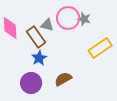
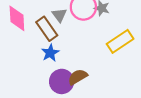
gray triangle: (47, 25) -> (59, 15), turned 40
purple circle: (31, 83) -> (62, 81), moved

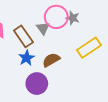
gray triangle: (59, 15) -> (43, 28), moved
brown semicircle: (78, 77) -> (51, 60), moved

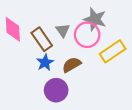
pink circle: (56, 17) -> (87, 35), moved
gray star: (73, 18) -> (95, 19), size x1.5

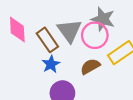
gray triangle: (63, 30) -> (69, 31), size x1.6
brown semicircle: (72, 65) -> (90, 66), moved

